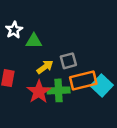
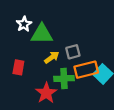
green triangle: (34, 41) -> (42, 34), size x1.5
red star: (39, 92) -> (46, 93), moved

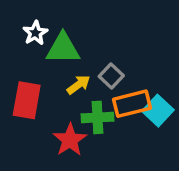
gray square: (73, 52) -> (111, 76), turned -32
red rectangle: (18, 67) -> (27, 100), size x1.5

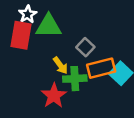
yellow arrow: (79, 85) -> (60, 65), moved, turned 90
red rectangle: (27, 100) -> (21, 35), moved

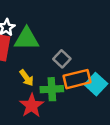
yellow arrow: (60, 65) -> (27, 78), moved

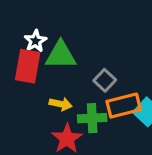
yellow arrow: (27, 78) -> (61, 104), turned -42

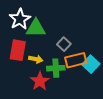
white star: (35, 41) -> (20, 19), size x1.5
red rectangle: (28, 66) -> (18, 50), moved

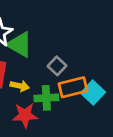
green triangle: (36, 28) -> (20, 45), turned 30
red star: (40, 81) -> (25, 115), turned 30

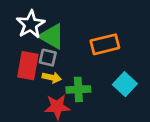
gray square: (57, 66) -> (48, 58), moved, turned -30
orange rectangle: (73, 87) -> (105, 44), moved

